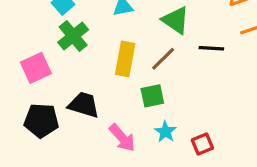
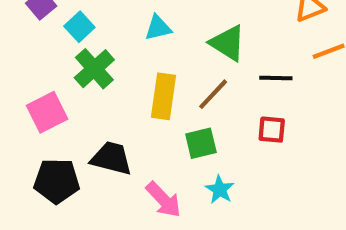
red square: (202, 144) -> (272, 130), moved, turned 30

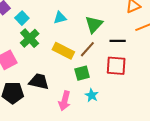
green triangle: (228, 43) -> (94, 24), turned 42
yellow rectangle: (163, 96) -> (63, 51), turned -70
red square: (272, 130) -> (116, 66), size x1.5
pink arrow: (163, 200) -> (65, 101), turned 60

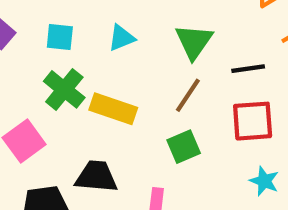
cyan square: (22, 18) -> (60, 37), moved, turned -32
yellow rectangle: (63, 51) -> (113, 109), moved
cyan star: (92, 95) -> (264, 181), moved

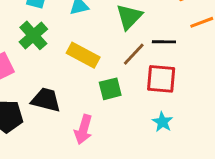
brown line: (188, 95) -> (134, 54), moved
yellow rectangle: (113, 109) -> (83, 55), moved

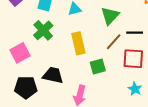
yellow rectangle: (83, 55) -> (78, 43), turned 50

